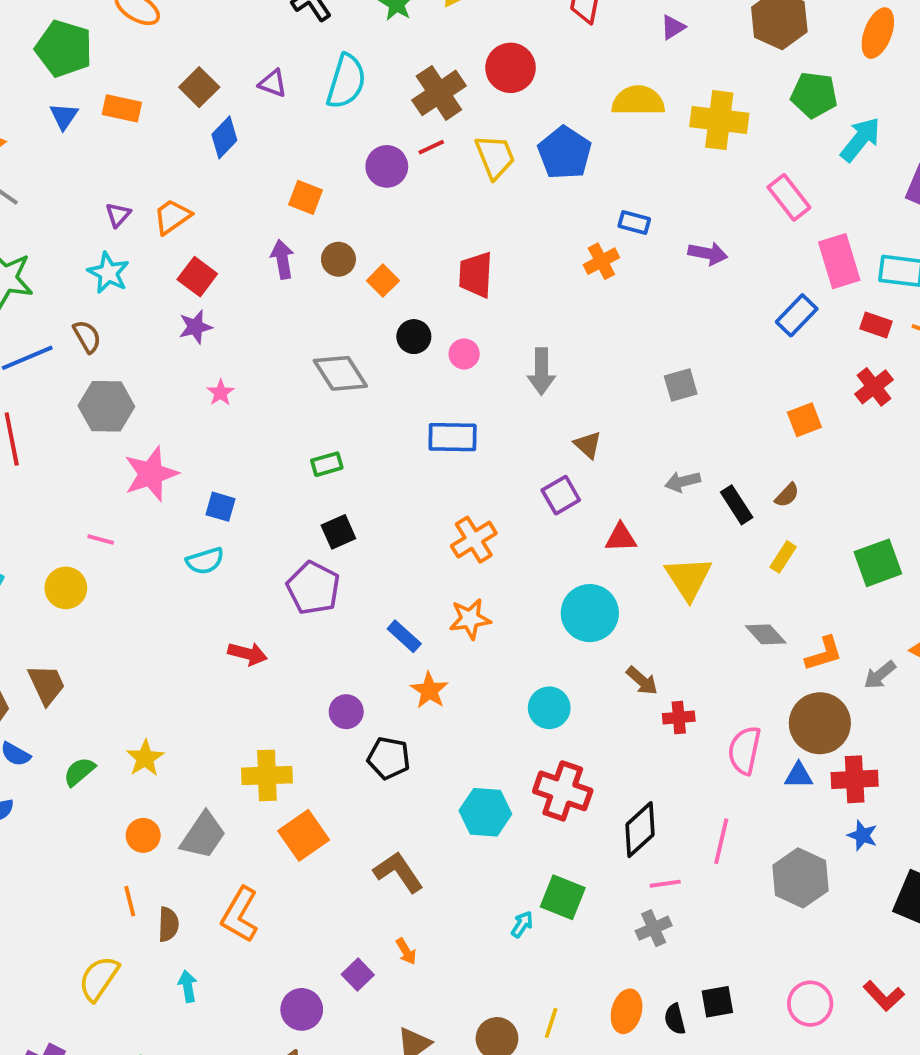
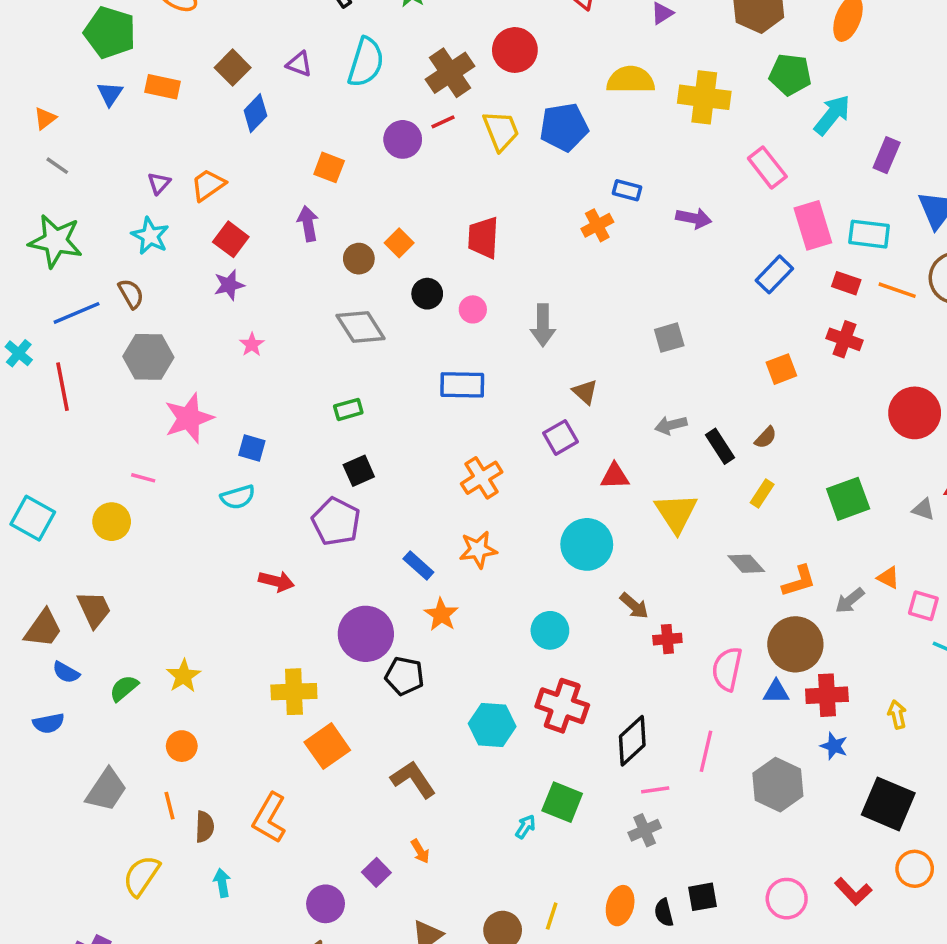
blue pentagon: (565, 153) -> (564, 127), turned 30
brown circle: (338, 259) -> (359, 259), moved
red cross: (874, 387) -> (844, 339), turned -32
purple circle: (346, 712) -> (366, 634), size x1.8
gray trapezoid: (203, 835) -> (106, 790), moved

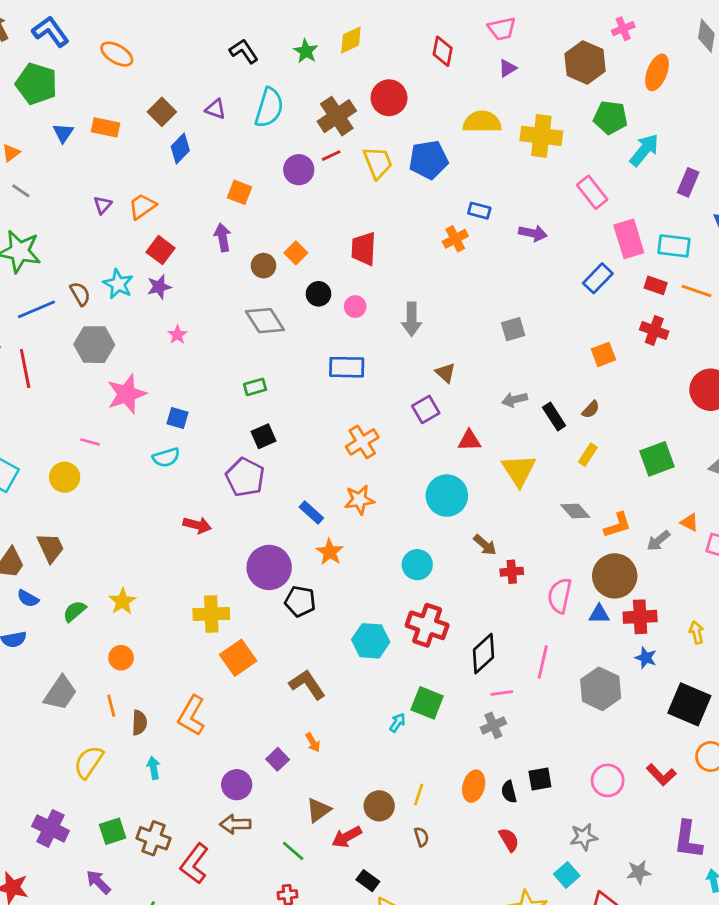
green pentagon: (110, 32) -> (36, 84), moved
cyan star: (150, 236) -> (118, 284), moved

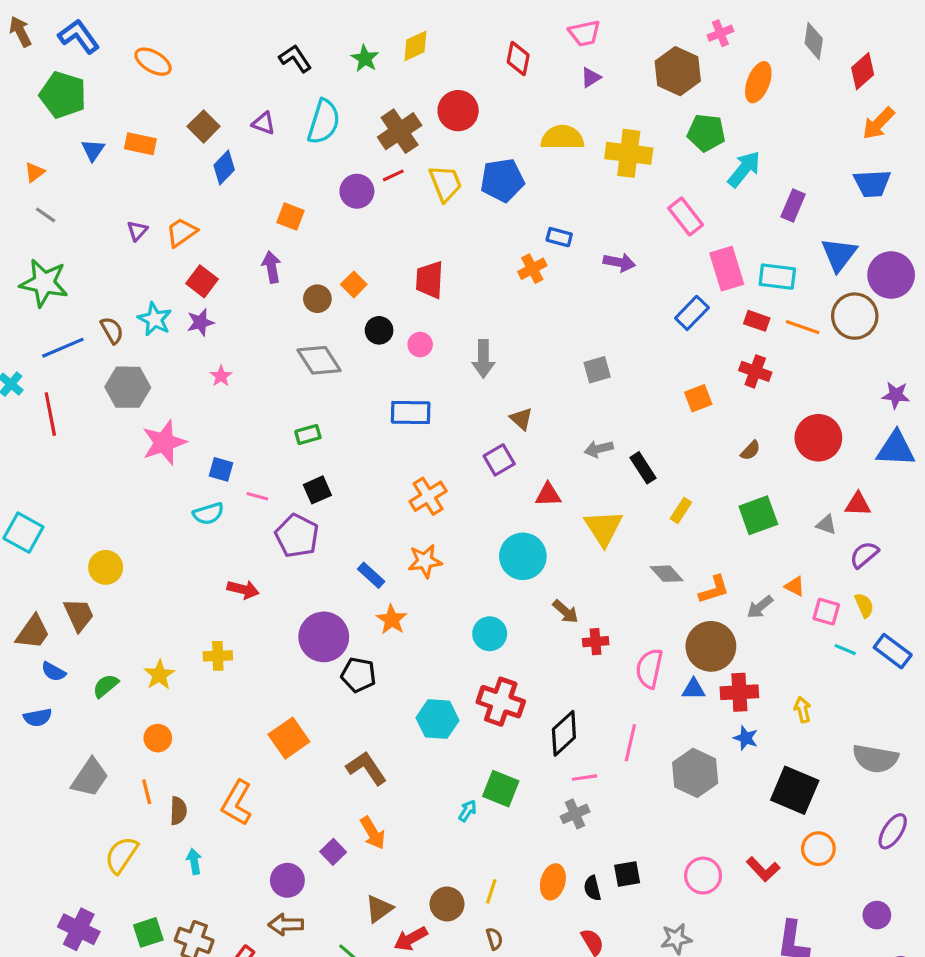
brown semicircle: (591, 409) -> (750, 450), moved
pink line: (90, 442) -> (257, 496), moved
yellow circle: (65, 477) -> (106, 567), moved
yellow cross: (211, 614) -> (218, 656), moved, size x0.7
orange arrow: (313, 742) -> (373, 833), size x1.5

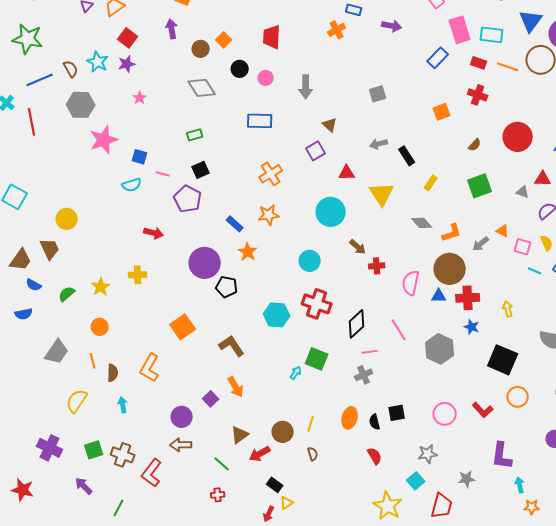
pink line: (630, 743) -> (399, 330), turned -45

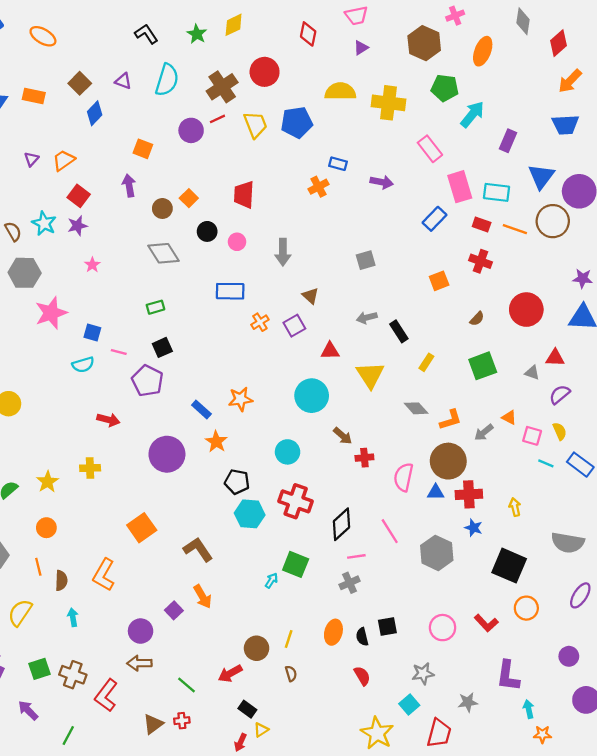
orange cross: (271, 174) -> (260, 322), moved, size x0.7
black pentagon: (227, 287) -> (237, 482), moved
brown triangle: (240, 435) -> (153, 724), moved

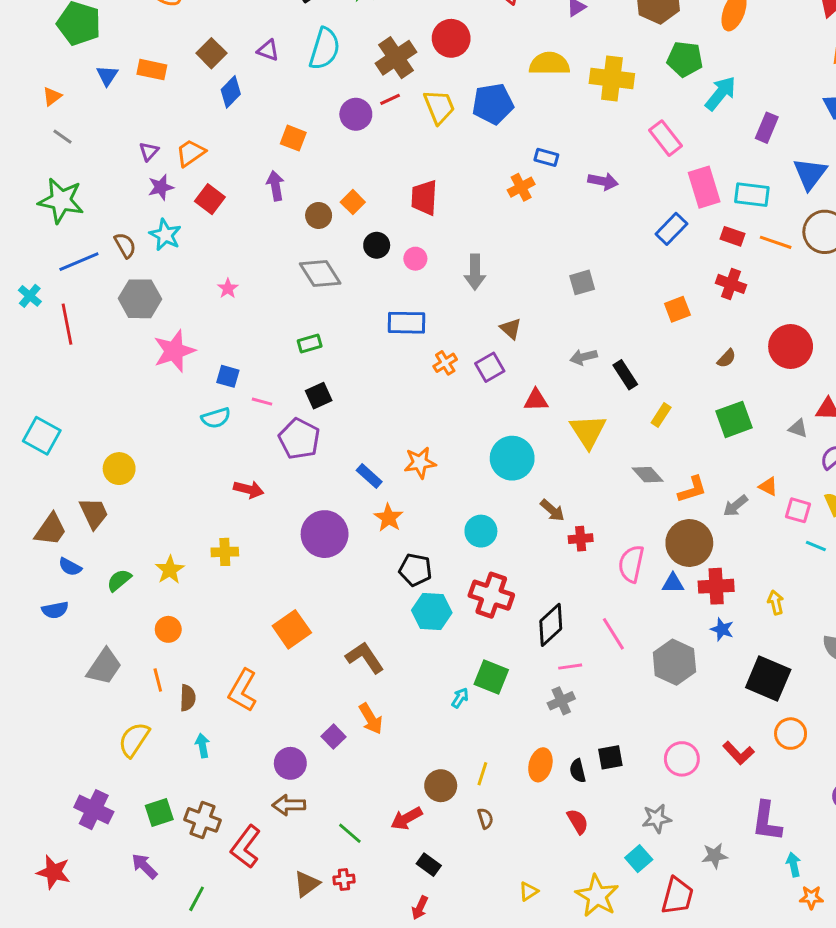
purple star: (77, 226) -> (161, 187), moved
yellow triangle: (261, 730) -> (529, 891), moved

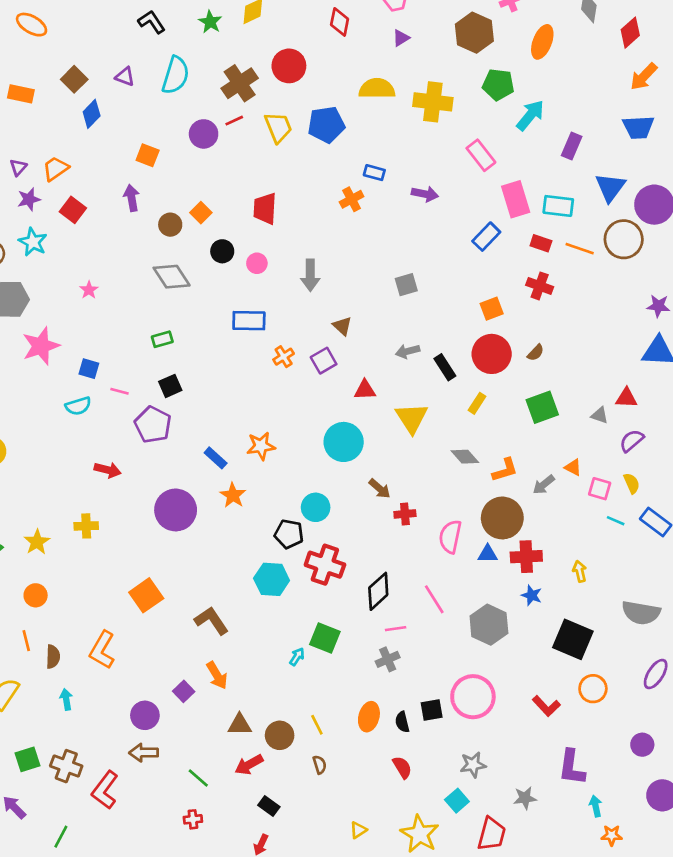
red circle: (791, 346) -> (492, 354), moved
black pentagon: (415, 570) -> (289, 534), moved
pink circle: (682, 759) -> (473, 697), moved, size x1.4
yellow line: (482, 774) -> (317, 725), turned -45
brown triangle: (307, 884) -> (240, 725), moved, turned 35

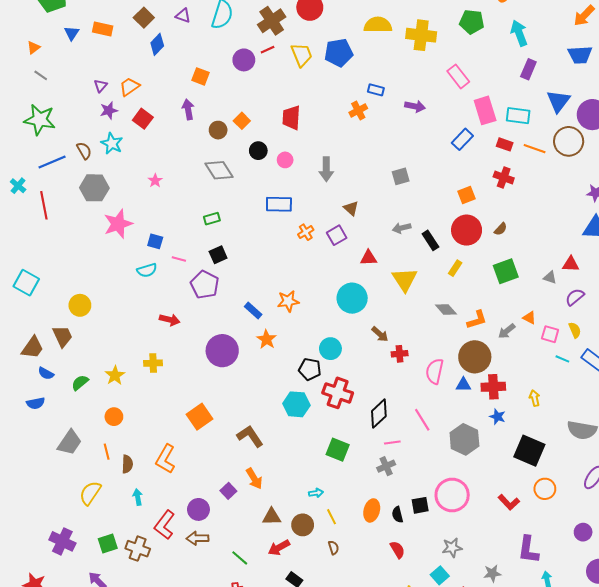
cyan arrow: (530, 115) -> (519, 33), moved, turned -60
cyan arrow: (297, 657) -> (316, 493), moved, turned 48
red L-shape: (105, 790) -> (164, 525), moved

